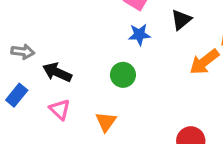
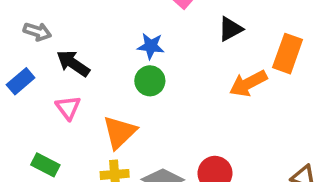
blue star: (139, 35) -> (151, 46), moved
orange triangle: (106, 122) -> (120, 132), size x1.4

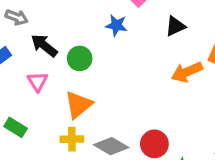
blue star: (151, 46) -> (116, 25), moved
green circle: (150, 81) -> (80, 58), moved

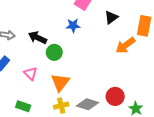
black arrow: (44, 45) -> (37, 38), moved

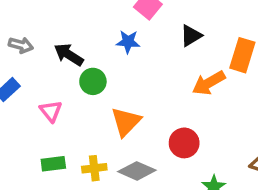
orange triangle: (60, 82) -> (126, 122), moved
red circle: (115, 96) -> (184, 143), moved
green rectangle: (23, 106) -> (53, 164), moved, turned -32

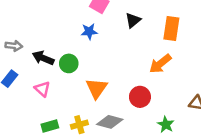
black arrow: (69, 55) -> (43, 58), moved
orange arrow: (209, 83) -> (160, 64), moved

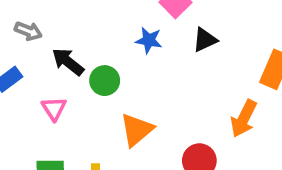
black triangle: (133, 20) -> (205, 40), moved
orange arrow: (160, 64) -> (244, 118), turned -40

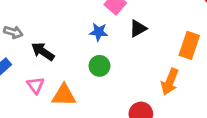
green circle: (105, 81) -> (100, 66), moved
orange triangle: (137, 130) -> (64, 95), moved, turned 45

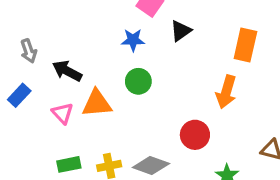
gray arrow: (13, 32) -> (29, 51), turned 60
orange triangle: (64, 95) -> (97, 103), moved

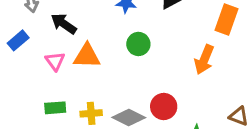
green circle: (138, 81) -> (138, 44), moved
red circle: (195, 135) -> (164, 107), moved

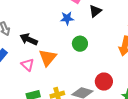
orange triangle: (87, 56) -> (48, 58), turned -42

